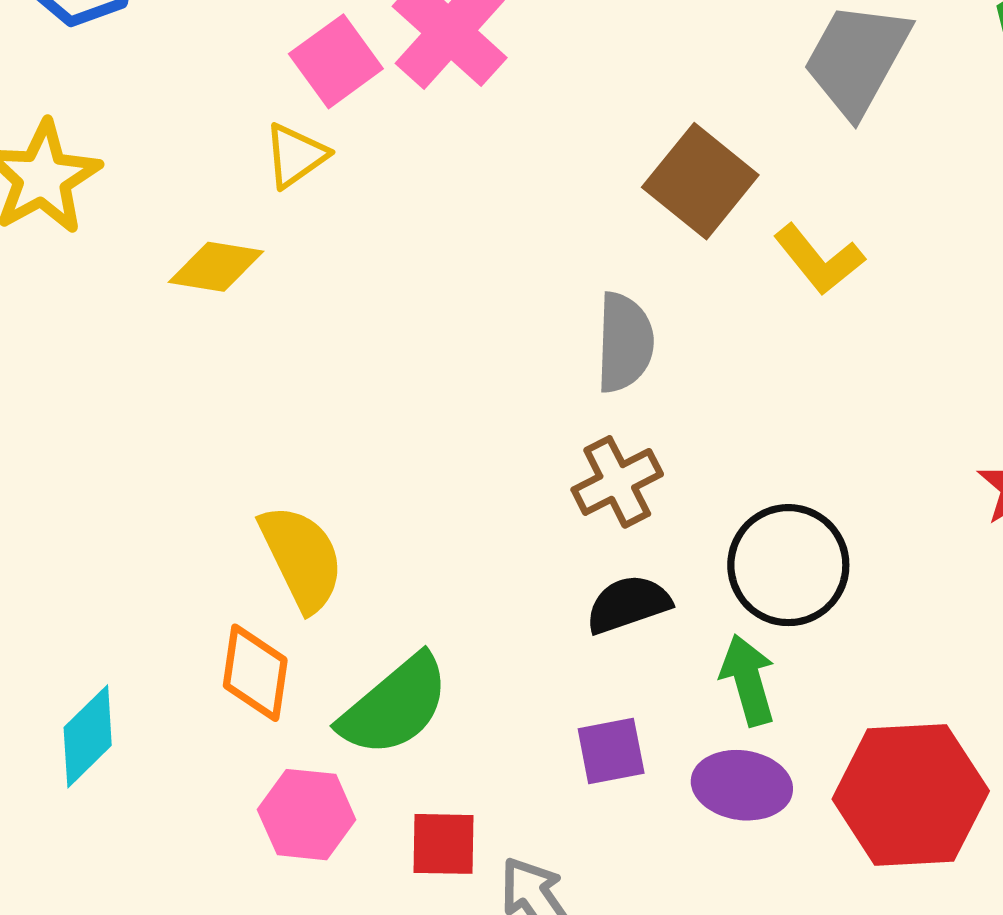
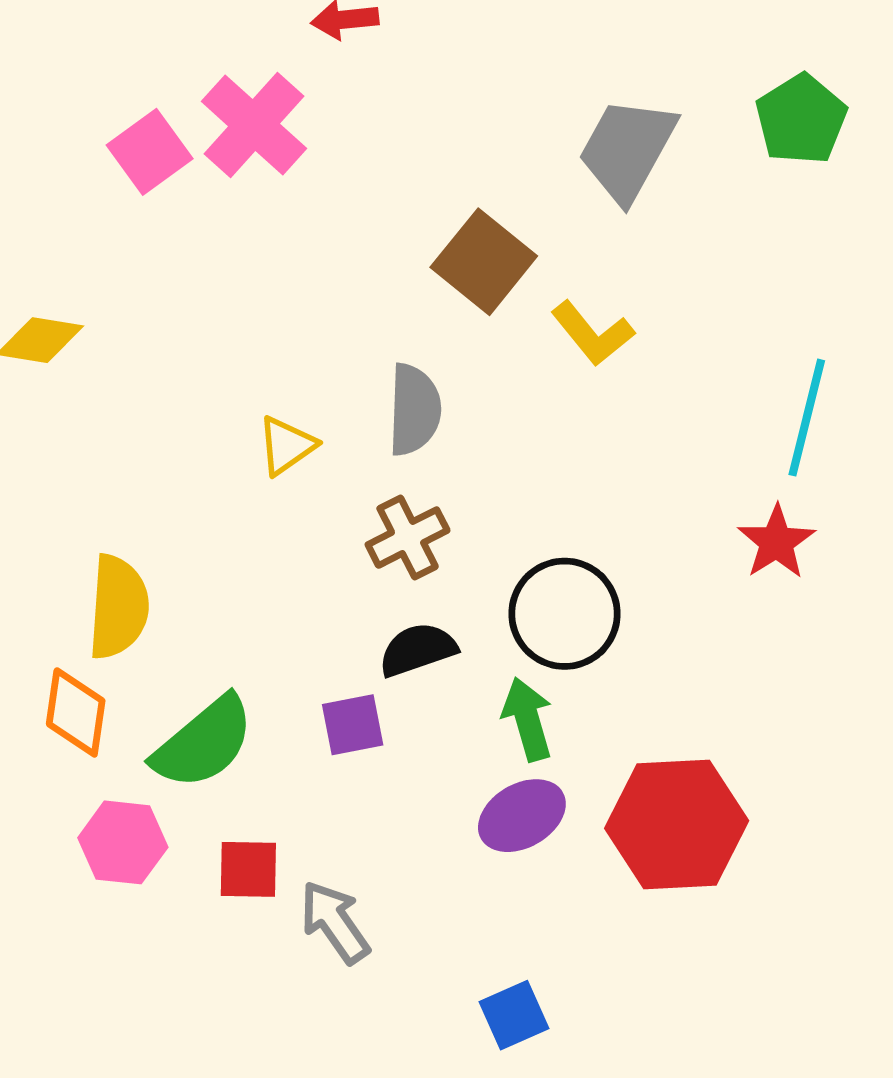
yellow triangle: (296, 155) -> (286, 446), moved
yellow semicircle: (302, 558) -> (118, 607), turned 30
purple square: (611, 751) -> (353, 725), moved
purple ellipse: (742, 785) -> (522, 816), turned -38

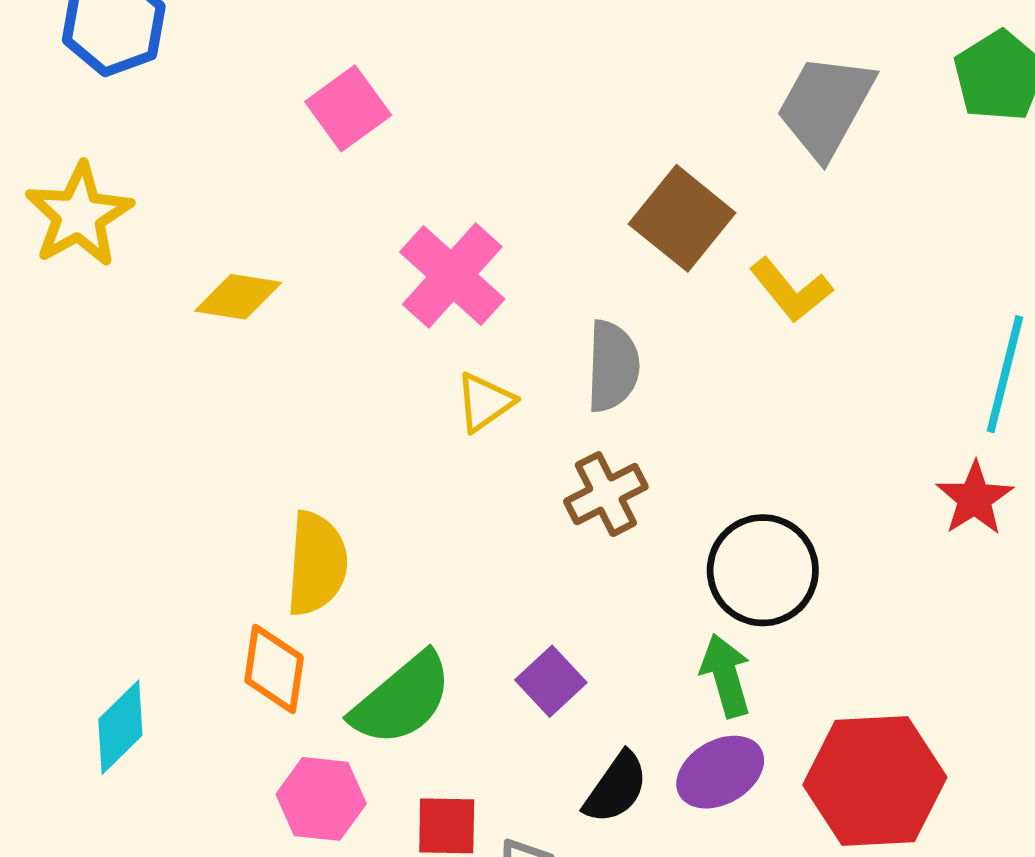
pink cross: (254, 125) -> (452, 275), moved
black semicircle: (418, 650) -> (616, 788), moved, turned 144
purple square: (353, 725) -> (551, 681), turned -32

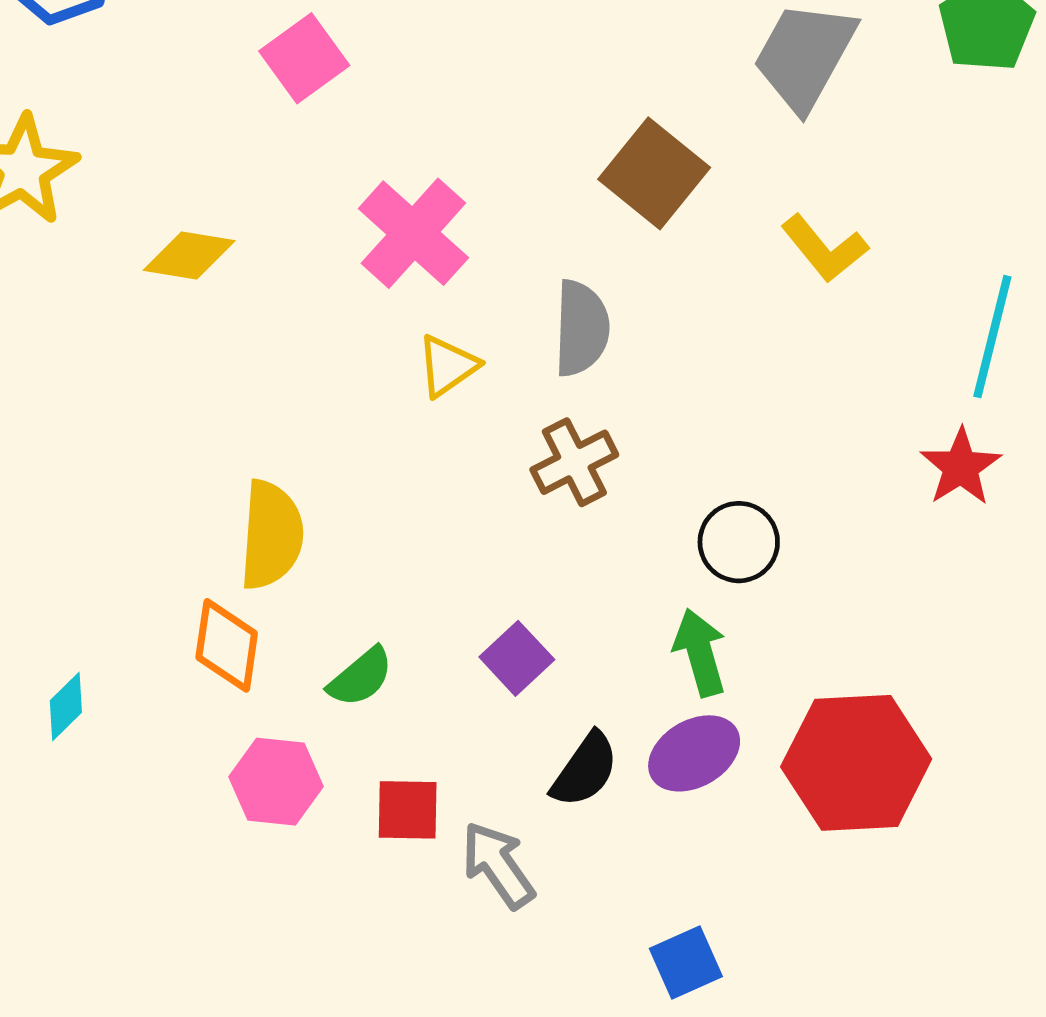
yellow L-shape: (791, 290) -> (824, 248), moved
black circle: (763, 570) -> (739, 542), size x0.7
green semicircle: (402, 699) -> (361, 677), size x0.6
cyan diamond: (120, 727) -> (66, 706), size x0.7

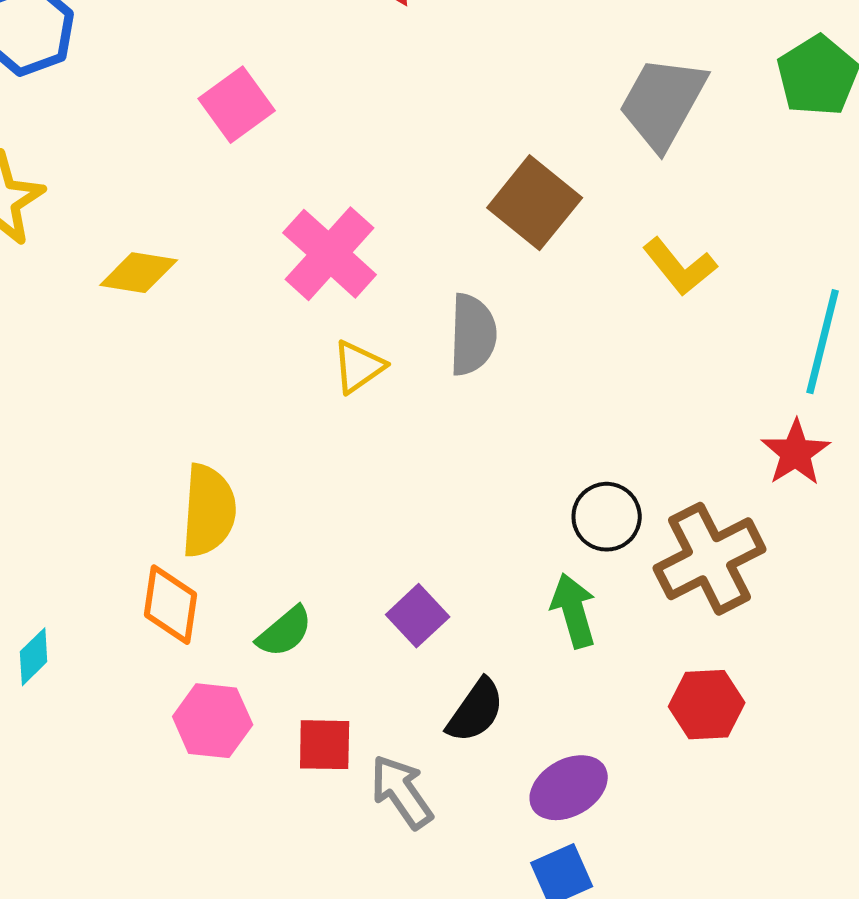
brown cross: (574, 462) -> (710, 559), moved, size x1.5
purple ellipse: (694, 753) -> (569, 788), moved
red hexagon: (856, 763) -> (707, 705), size x0.6

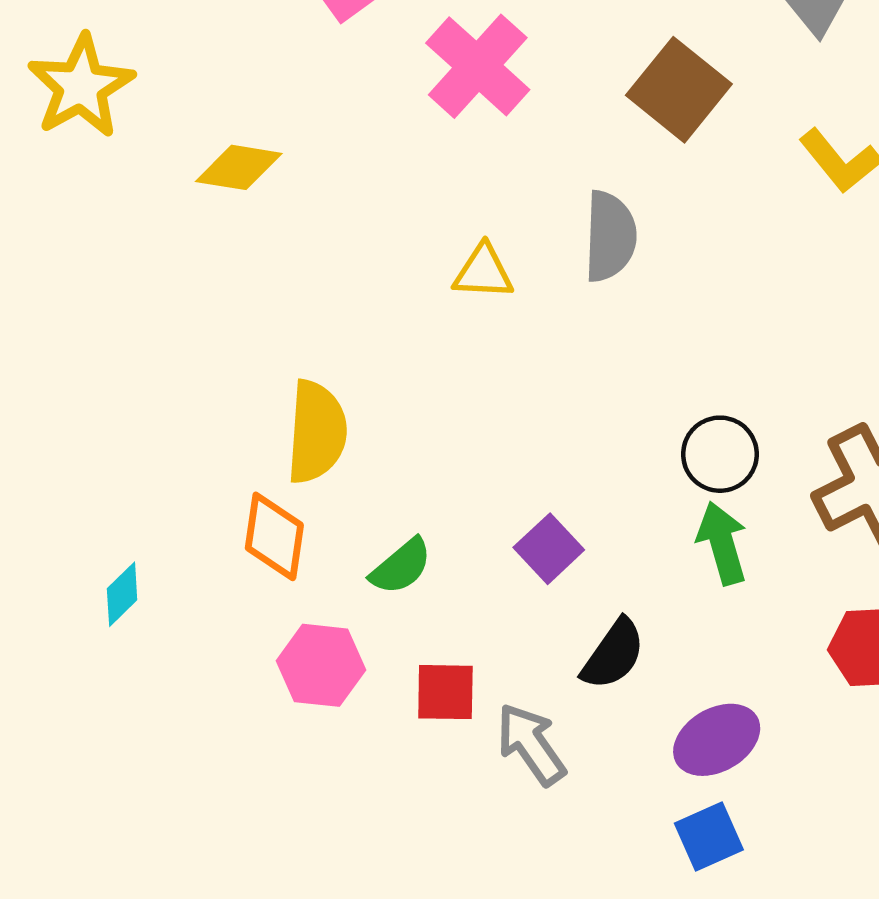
pink cross: (330, 254) -> (478, 66), moved
yellow triangle: (359, 367) -> (483, 272), turned 38
black circle: (607, 517) -> (720, 454), moved

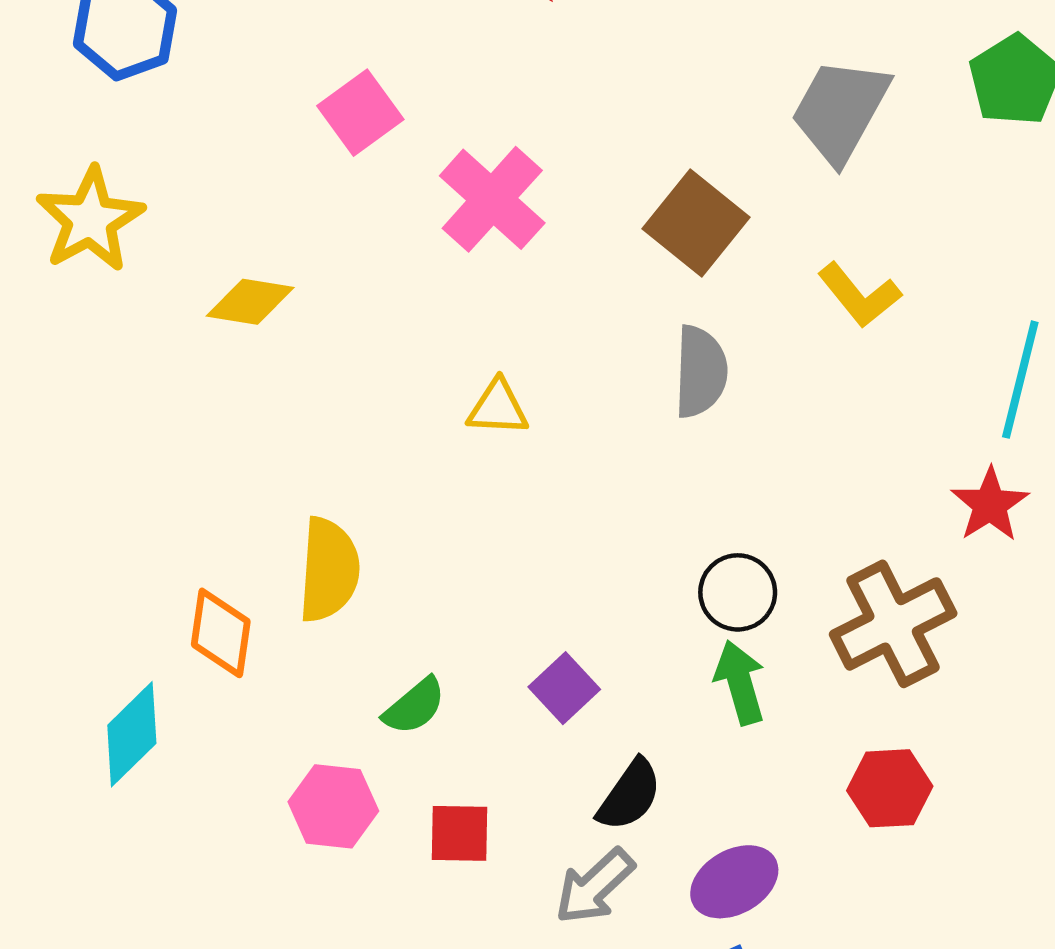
gray semicircle: (610, 236) -> (700, 372), moved
orange diamond: (274, 536) -> (221, 633), moved
cyan diamond: (122, 594) -> (132, 734), size x1.6
gray arrow: (531, 744) -> (595, 886), moved, turned -98

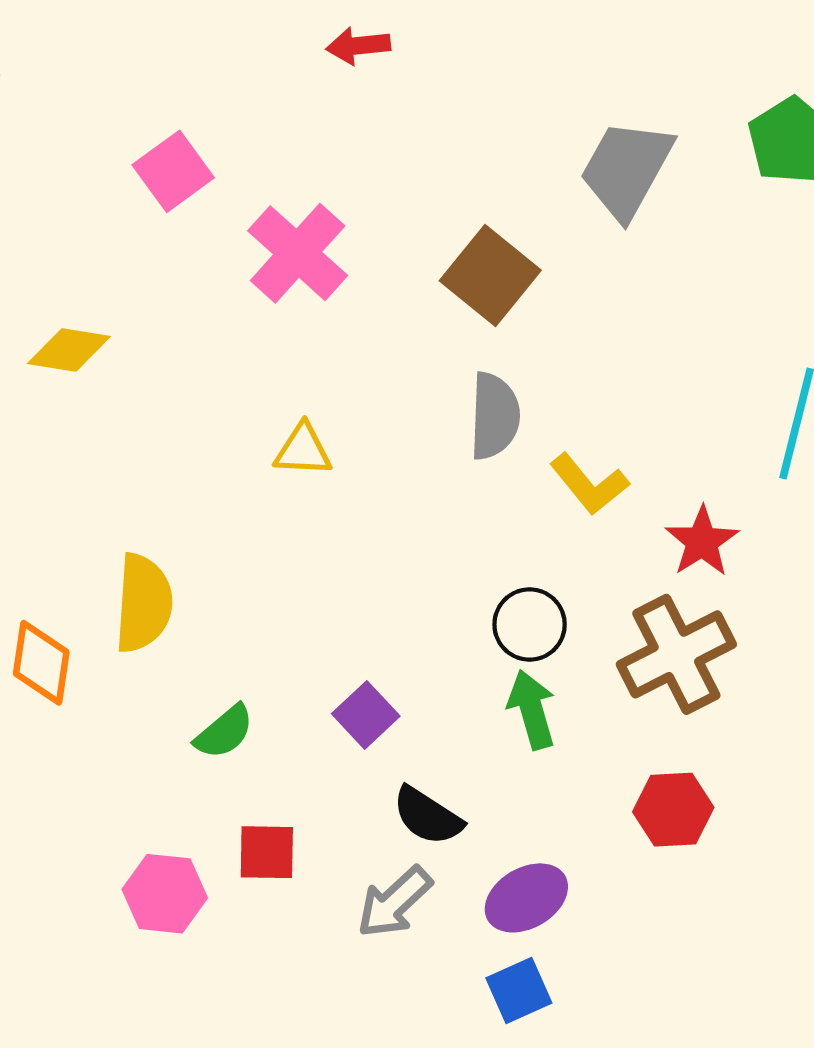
yellow L-shape: (859, 295) -> (589, 484), moved
red star: (990, 505) -> (702, 542), moved
black semicircle: (630, 795) -> (427, 816), turned 88
pink hexagon: (333, 806) -> (165, 894), moved

